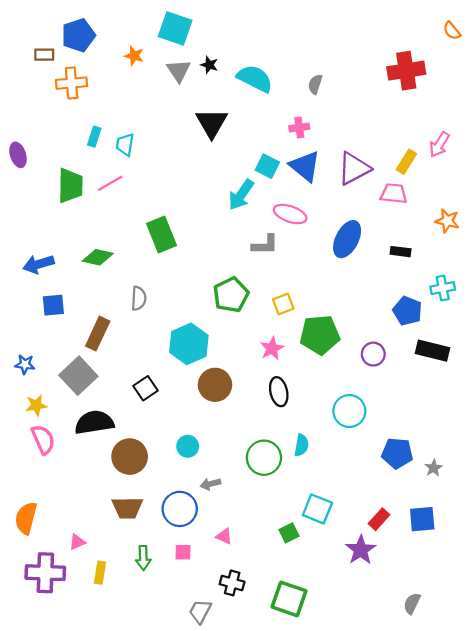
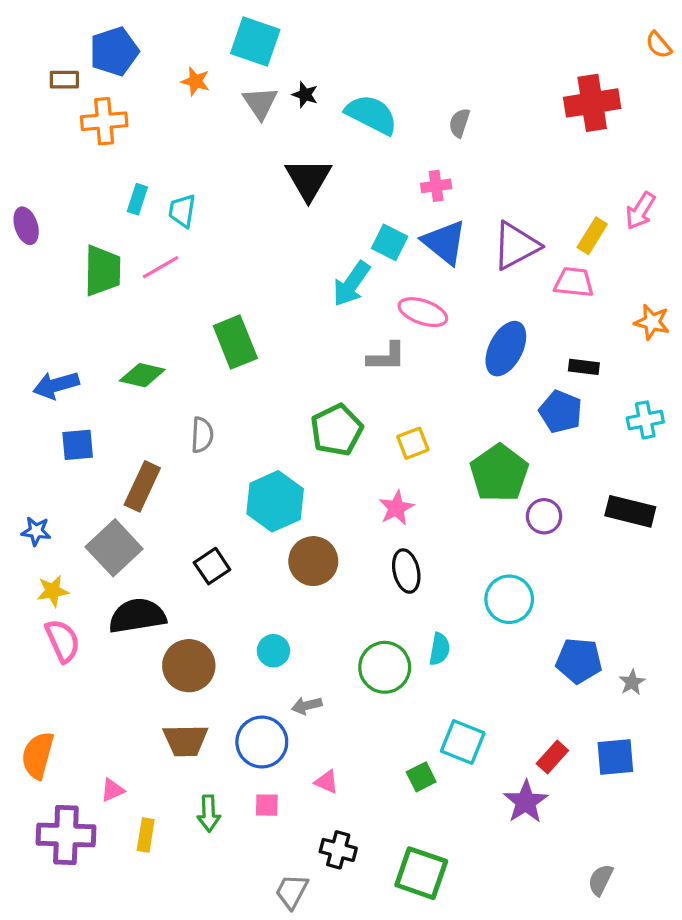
blue pentagon: (407, 311) -> (561, 412), moved
green pentagon: (320, 335) -> (499, 473), moved, turned -30

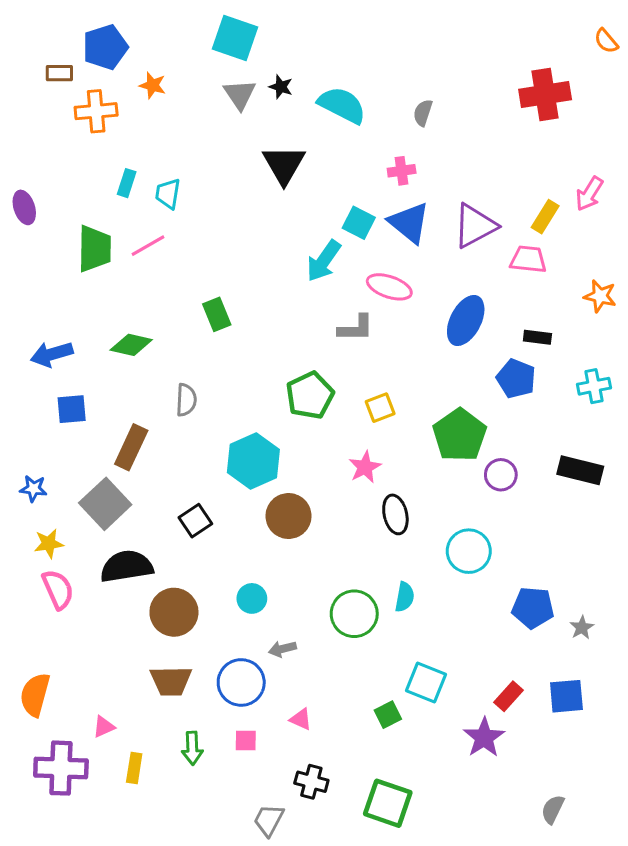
orange star: (195, 81) -> (153, 85), moved
green rectangle: (235, 342) -> (217, 314), size x0.7
black ellipse: (406, 571) -> (395, 514), moved

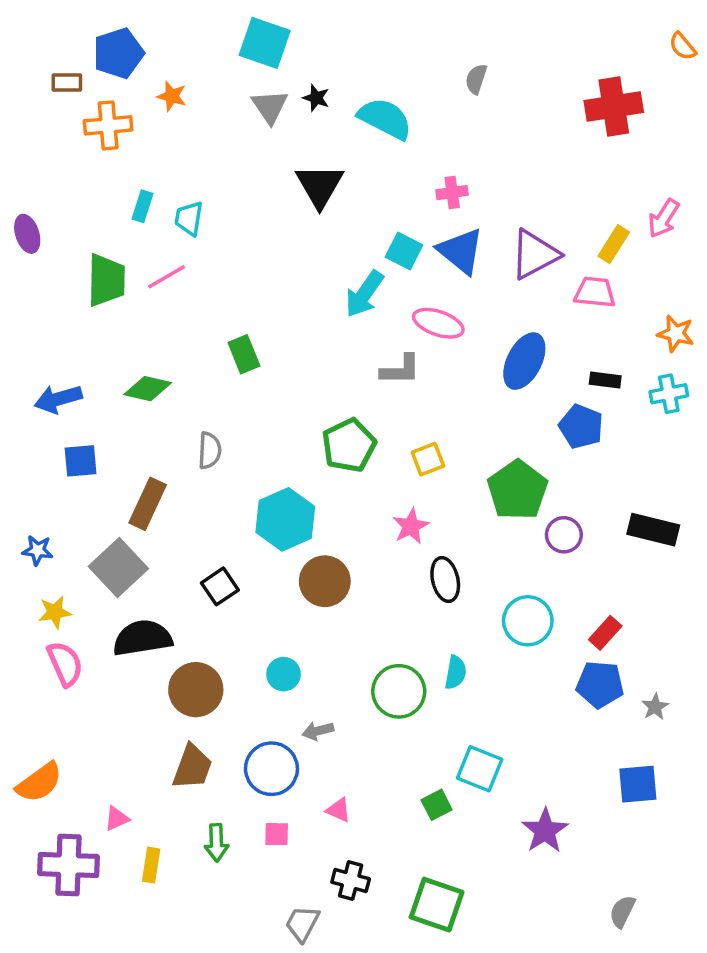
gray semicircle: (423, 113) -> (476, 79), moved
cyan cross: (594, 386) -> (669, 394), moved
brown trapezoid: (171, 681) -> (192, 767), turned -69
orange semicircle: (35, 695) -> (39, 782), turned -141
red rectangle: (508, 696) -> (605, 633), moved

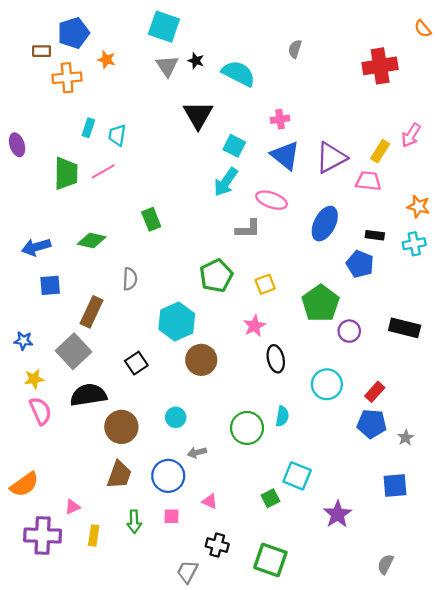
cyan square: (404, 251) -> (234, 146), moved

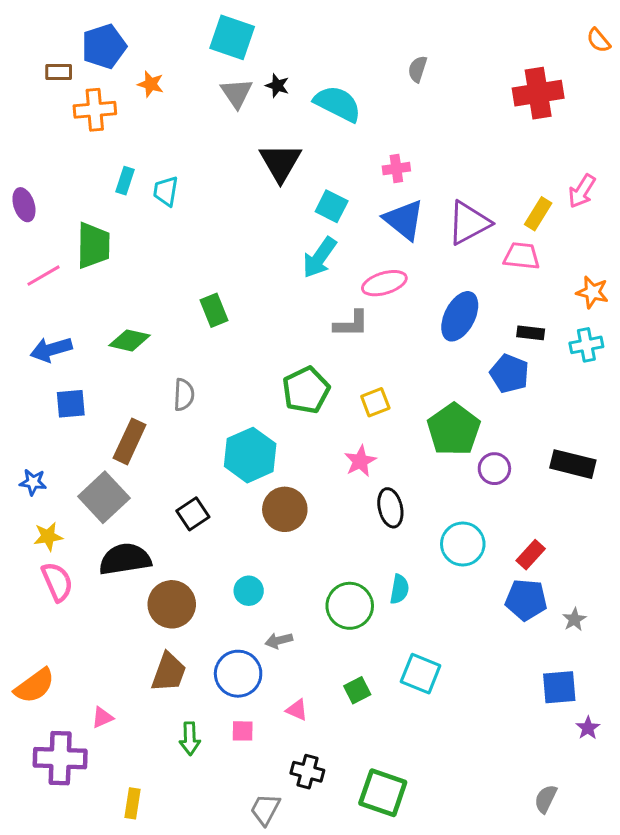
pink line: (103, 171) -> (44, 276), moved
pink ellipse: (272, 200) -> (384, 283), turned -36
green square: (270, 498) -> (357, 690), moved
purple star: (338, 514) -> (588, 728), moved, size x0.6
yellow rectangle: (94, 536) -> (133, 803), moved

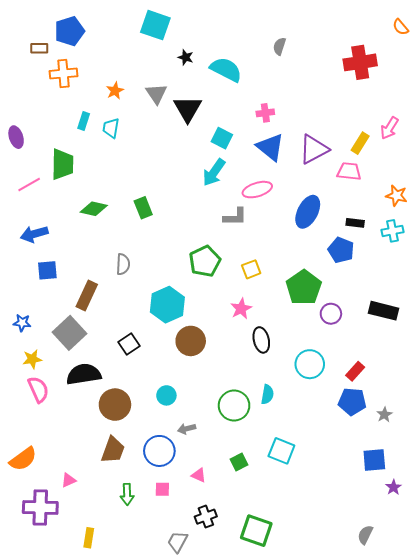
orange star: (151, 84) -> (115, 91), moved, turned 30
gray triangle: (237, 93) -> (156, 94), moved
green diamond: (130, 340) -> (94, 209), moved
black cross: (307, 772) -> (206, 517), turned -35

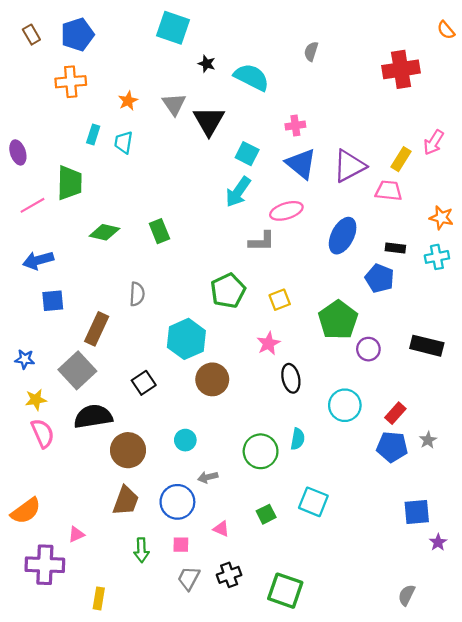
brown rectangle: (39, 48) -> (31, 35), moved, turned 60
gray star: (384, 415) -> (428, 440), moved
gray trapezoid: (178, 542) -> (189, 578), moved

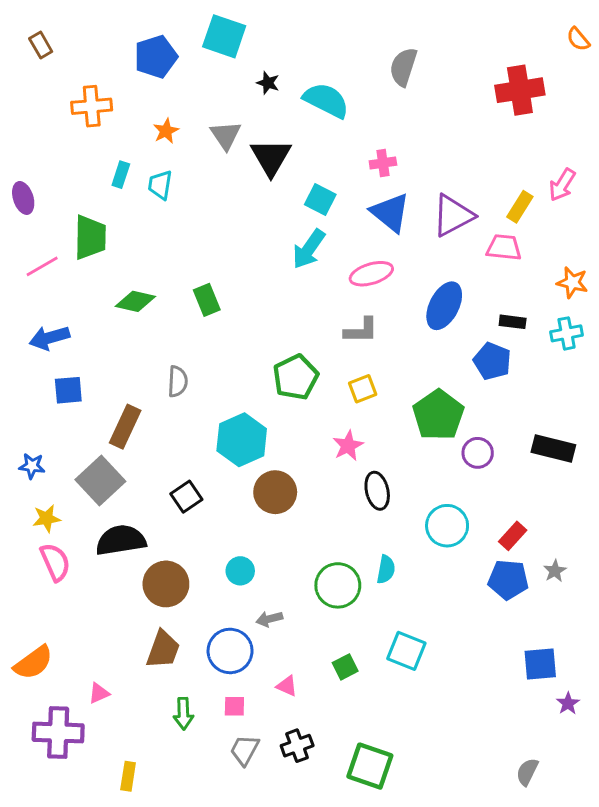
blue pentagon: (77, 35) -> (156, 57), moved
gray semicircle: (311, 51) -> (403, 67), size x1.5
gray L-shape: (262, 241) -> (361, 331), moved

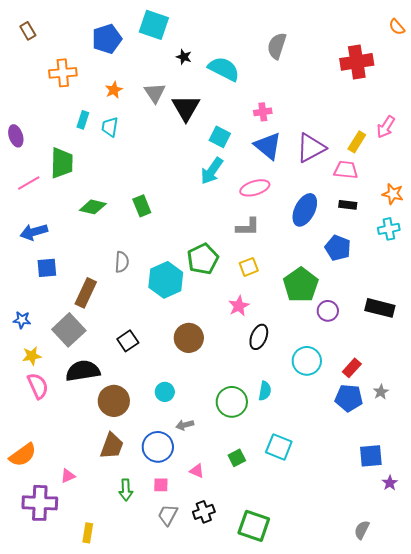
black rectangle: (513, 322) -> (348, 205), moved
cyan hexagon: (242, 440) -> (166, 280), moved
black ellipse: (377, 491) -> (259, 337), turned 35

